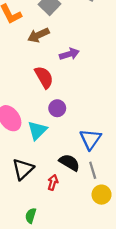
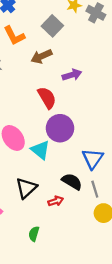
purple circle: (57, 108) -> (60, 128), size x1.6
cyan triangle: (37, 130) -> (40, 150), turned -36
red arrow: (53, 182) -> (56, 201), turned 56

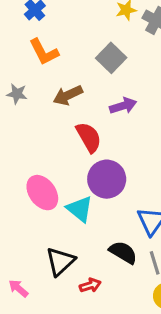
gray square: (52, 26) -> (111, 58), moved
brown arrow: (41, 56) -> (68, 95), moved
red arrow: (56, 201) -> (90, 285), moved

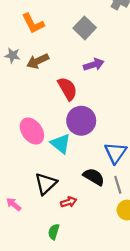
brown arrow: (68, 95) -> (38, 61), moved

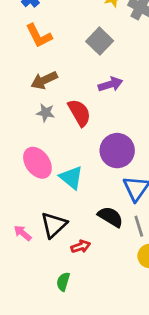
gray star: (12, 55) -> (46, 113), moved
purple circle: (81, 121) -> (117, 151), moved
pink arrow: (14, 204) -> (23, 233), moved

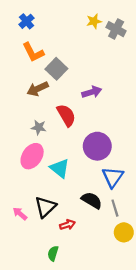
gray square: (100, 41) -> (56, 69), moved
gray star: (46, 113) -> (39, 127), moved
pink ellipse: (37, 163) -> (32, 156), turned 70

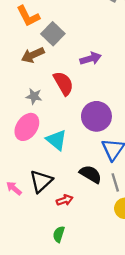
green semicircle: (53, 253) -> (59, 234), moved

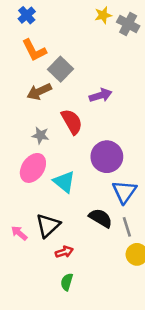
red arrow: (65, 200) -> (64, 252), moved

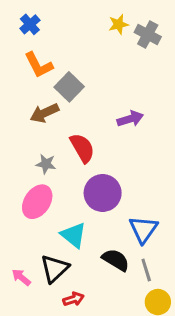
purple arrow: (101, 95) -> (130, 119), moved
purple circle: (107, 157) -> (103, 193), moved
cyan triangle: (64, 182) -> (74, 235), moved

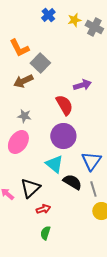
blue cross: (30, 24) -> (48, 15), moved
red semicircle: (82, 148) -> (64, 105), moved
cyan triangle: (74, 235) -> (54, 164), moved

